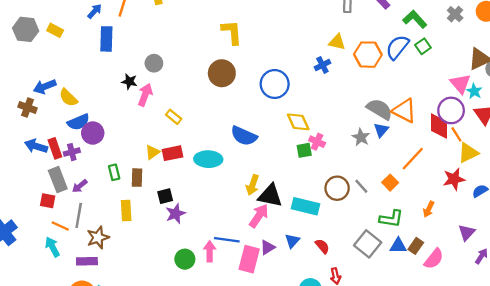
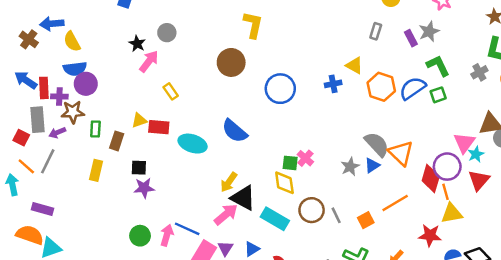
yellow diamond: (298, 122) -> (284, 183), moved
brown star: (98, 238) -> (73, 112), moved
purple triangle: (268, 247) -> (225, 248), turned -42

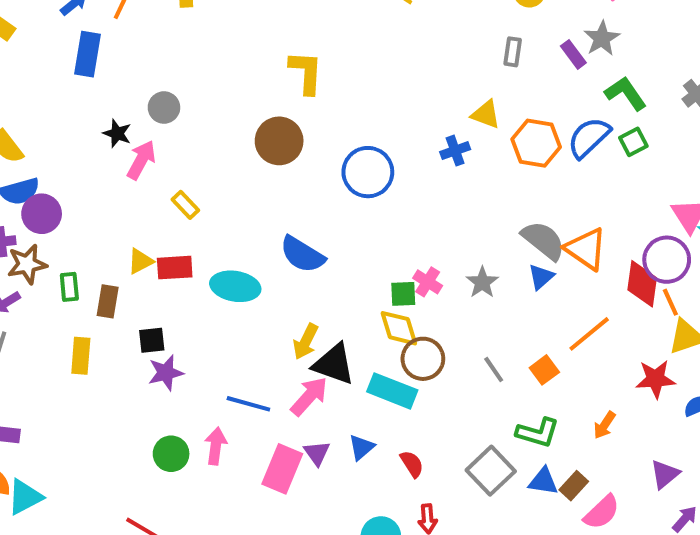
gray star: (350, 167) -> (482, 282), moved
brown circle: (312, 210) -> (423, 359), moved
blue line: (187, 229) -> (248, 404), moved

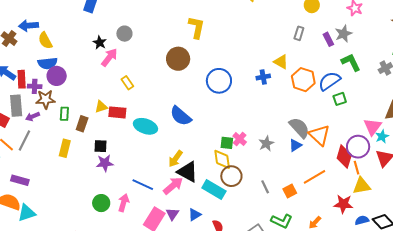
green square: (633, 142) -> (340, 99), moved

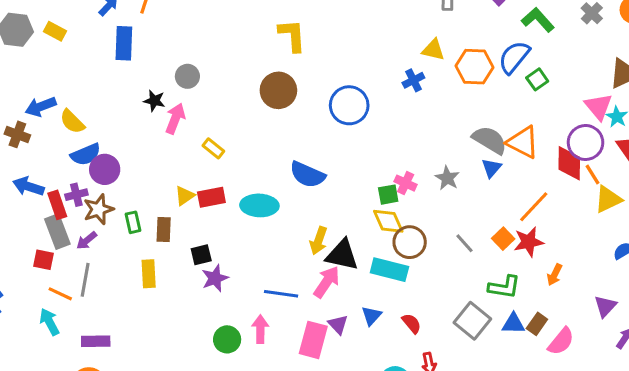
red rectangle: (22, 79) -> (57, 205), moved
red star: (343, 204) -> (529, 242), moved

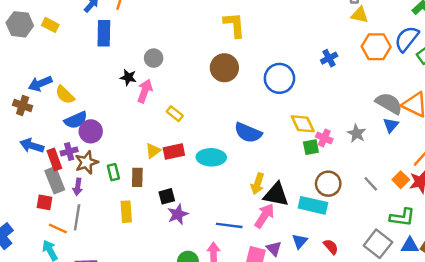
yellow triangle: (433, 50) -> (360, 15), moved
yellow diamond: (388, 221) -> (303, 124), moved
purple arrow: (87, 240) -> (78, 187), turned -42

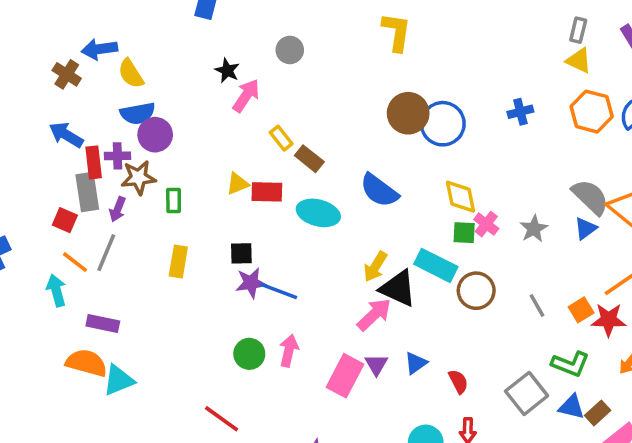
gray circle: (154, 58) -> (290, 50), moved
brown circle: (224, 68) -> (408, 113), moved
brown rectangle: (137, 177) -> (309, 159), moved, turned -66
cyan rectangle: (313, 205) -> (436, 265), moved
blue line: (229, 225) -> (279, 291), moved

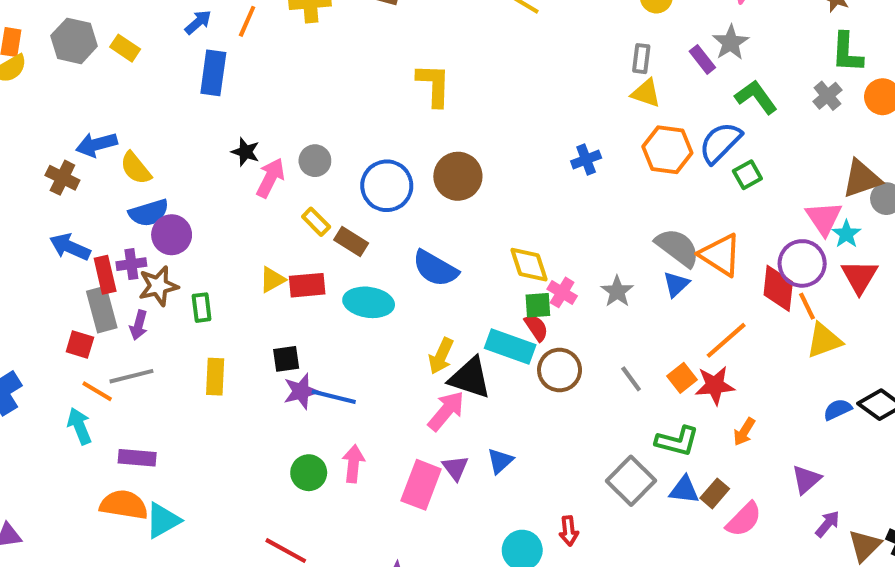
gray circle: (290, 50) -> (315, 161), moved
blue circle: (443, 124) -> (387, 186), moved
gray line: (106, 253) -> (131, 376), turned 60
red semicircle: (458, 381) -> (536, 328), moved

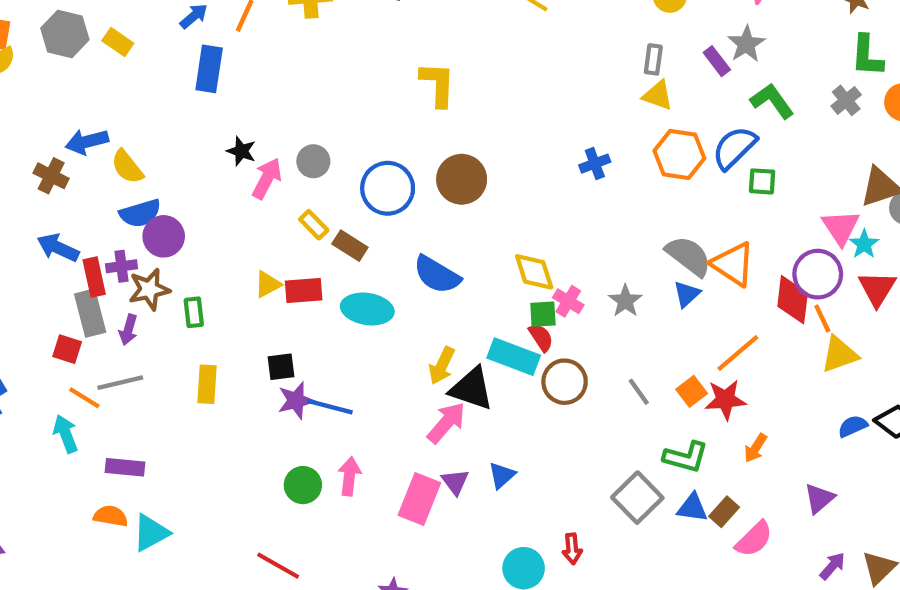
green square: (747, 175) -> (762, 181), turned 32
orange semicircle: (124, 505) -> (111, 516), size x0.7
purple arrow: (828, 524) -> (832, 566), moved

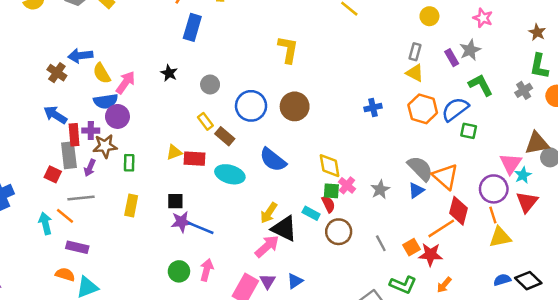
blue rectangle: (209, 69) -> (192, 27), moved
pink arrow: (267, 179) -> (126, 83), moved
red diamond: (793, 300) -> (459, 211), moved
cyan rectangle: (514, 357) -> (311, 213), size x0.6
orange line: (84, 398) -> (65, 216), moved

